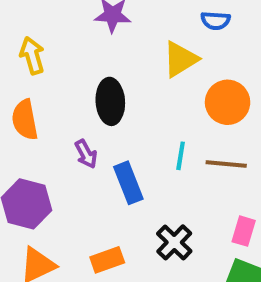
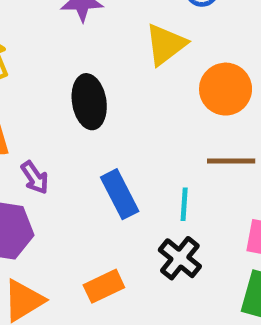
purple arrow: (86, 154) -> (35, 178), moved
cyan line: (181, 156) -> (184, 204), moved

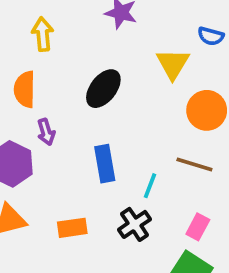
yellow triangle: (166, 44) -> (173, 64), turned -39
black ellipse: (89, 102) -> (103, 89), turned 30

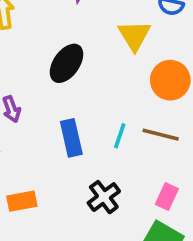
cyan line: (150, 186) -> (120, 136), moved
orange rectangle: (72, 228) -> (22, 201), moved

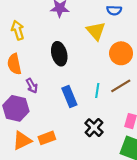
black ellipse: (66, 63) -> (59, 54), turned -40
brown line: (161, 135) -> (121, 86), turned -36

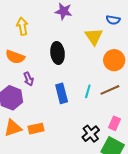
orange semicircle: (14, 64) -> (15, 57), turned -66
black cross: (94, 128) -> (91, 134), moved

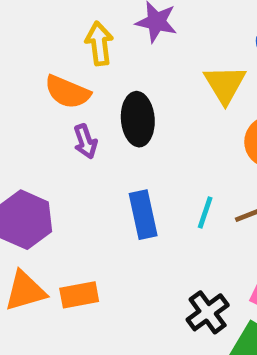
yellow arrow: (22, 26) -> (99, 43), moved
orange semicircle: (15, 57) -> (67, 92), moved
purple arrow: (29, 79) -> (85, 141), moved

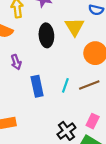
black ellipse: (138, 119) -> (46, 35), moved
purple arrow: (85, 141) -> (16, 62), moved

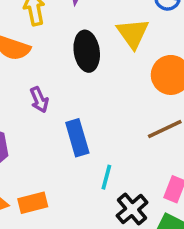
cyan line: (65, 85) -> (106, 177), moved

